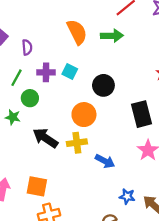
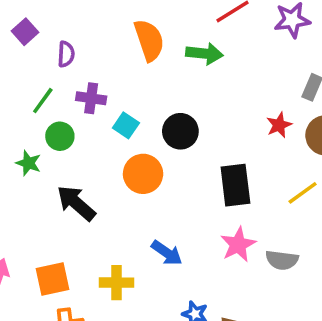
cyan square: (70, 71) -> (126, 125), moved
yellow cross: (77, 143) -> (116, 283), moved
orange square: (37, 186) -> (52, 279), turned -30

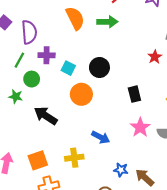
purple semicircle: (66, 54) -> (29, 32), size x1.6
black rectangle: (235, 185) -> (134, 94), size x0.7

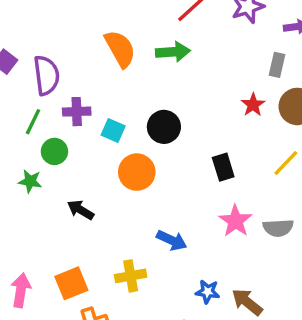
black arrow: (46, 116) -> (80, 210), size x0.7

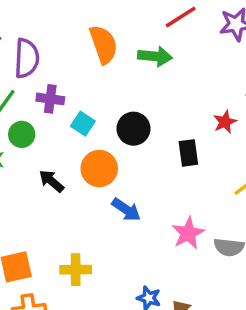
black rectangle: (223, 167) -> (188, 153), moved
black arrow: (80, 210) -> (51, 181), moved
blue arrow: (172, 240) -> (126, 210), moved

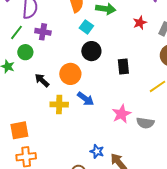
red star: (225, 122) -> (140, 23), moved
cyan square: (83, 124) -> (86, 27), moved
yellow cross: (76, 270) -> (59, 104), moved

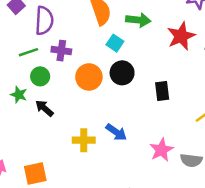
red star: (140, 23) -> (181, 36), size x1.6
green line: (16, 32) -> (28, 52), turned 35
orange circle: (70, 74) -> (89, 77), moved
black arrow: (42, 80) -> (44, 108), moved

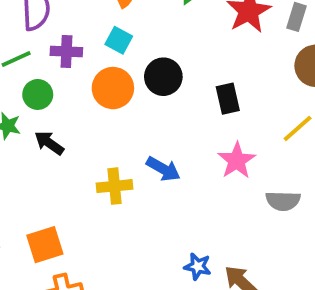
cyan square: (115, 43) -> (119, 40), moved
pink star: (161, 150) -> (237, 160), moved

